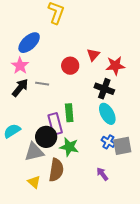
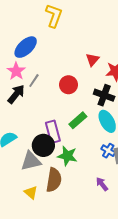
red circle: (70, 66) -> (68, 85), moved
gray line: (42, 84) -> (34, 81), moved, turned -64
green rectangle: (69, 113) -> (78, 120), moved, turned 54

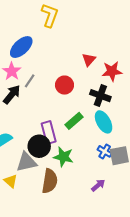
purple arrow: (102, 184) -> (98, 185), turned 88
yellow triangle: (31, 192) -> (11, 181), moved

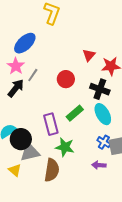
black circle: (39, 146) -> (21, 139), moved
purple arrow: (98, 185) -> (99, 165), moved, turned -136

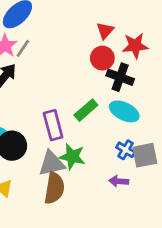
gray line: (33, 75) -> (23, 48), moved
red circle: (66, 79) -> (102, 58), moved
cyan ellipse: (103, 114) -> (124, 111), turned -35
gray triangle: (30, 152) -> (52, 163), moved

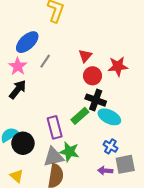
red triangle: (105, 31) -> (85, 56), moved
gray line: (23, 48) -> (45, 61), moved
black cross: (120, 77) -> (96, 100), moved
gray square: (145, 155) -> (125, 164), moved

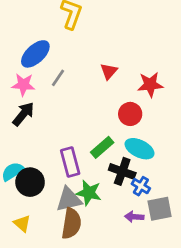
pink star: (18, 66) -> (23, 85), turned -30
red circle: (93, 76) -> (130, 114), moved
black cross: (96, 100) -> (122, 171), moved

